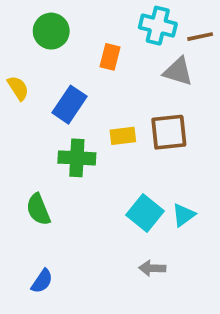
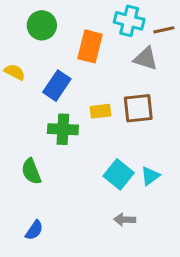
orange rectangle: (110, 57) -> (90, 46), size x1.5
yellow semicircle: (18, 88) -> (15, 72), turned -30

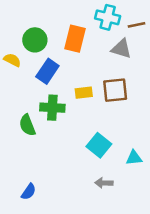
green circle: (42, 25) -> (35, 40), moved
green semicircle: (31, 171) -> (27, 125), moved
cyan triangle: (150, 176) -> (134, 158), moved, turned 30

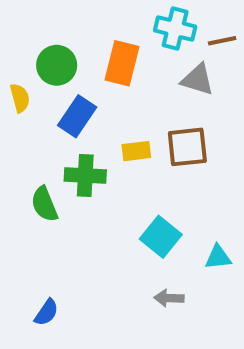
yellow semicircle: (12, 60) -> (20, 98), turned 48

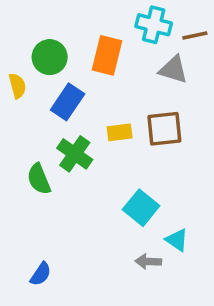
green cross: (85, 176) -> (75, 154), turned 32
cyan triangle: (218, 257) -> (177, 240), moved, turned 40

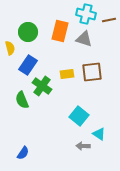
gray triangle: (173, 70) -> (84, 39), moved
blue rectangle: (68, 102) -> (28, 65), moved

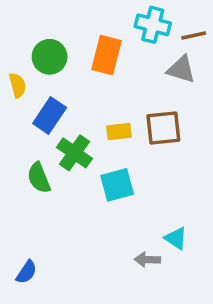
gray triangle: (84, 39) -> (181, 69), moved
cyan square: (79, 116) -> (117, 185), moved, turned 36
blue semicircle: (23, 153) -> (26, 272), moved

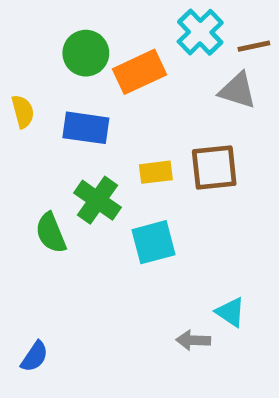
cyan cross: (153, 25) -> (200, 32), turned 32
orange rectangle: (106, 55) -> (140, 72), turned 51
green circle: (50, 57) -> (86, 53), moved
blue rectangle: (50, 116) -> (86, 128), moved, turned 64

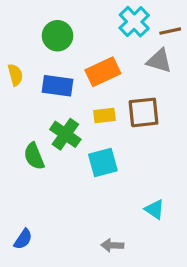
orange rectangle: (140, 72) -> (103, 72), moved
gray arrow: (193, 340) -> (112, 245), moved

